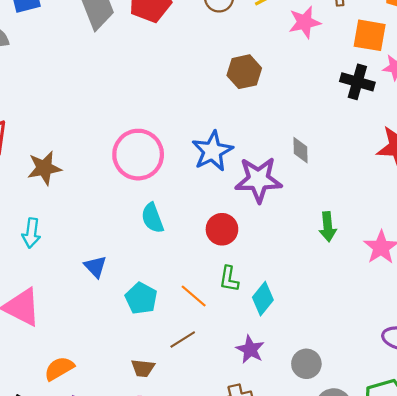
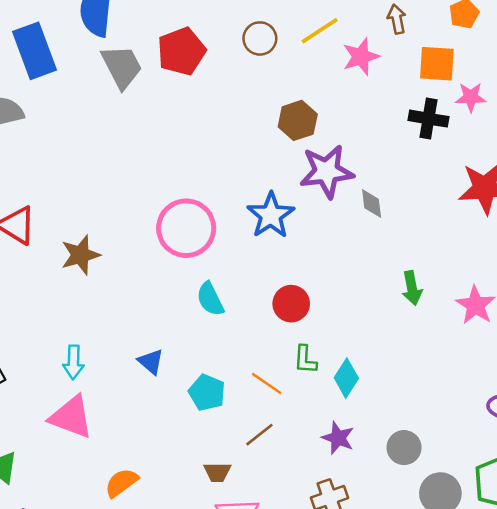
purple star: (258, 180) -> (327, 171), moved
cyan arrow: (31, 233) -> (73, 362), moved

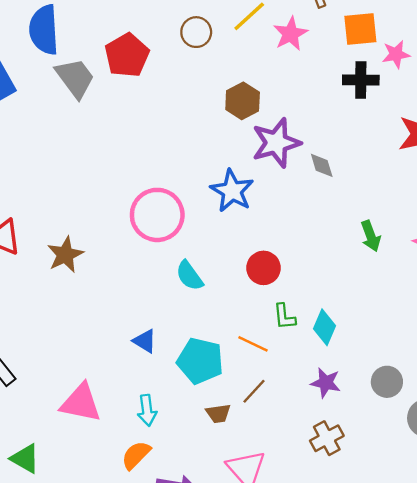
cyan arrow: (73, 362) -> (147, 410), moved
cyan pentagon: (207, 393) -> (200, 361), size x1.4
brown trapezoid: (217, 472) -> (218, 413), moved

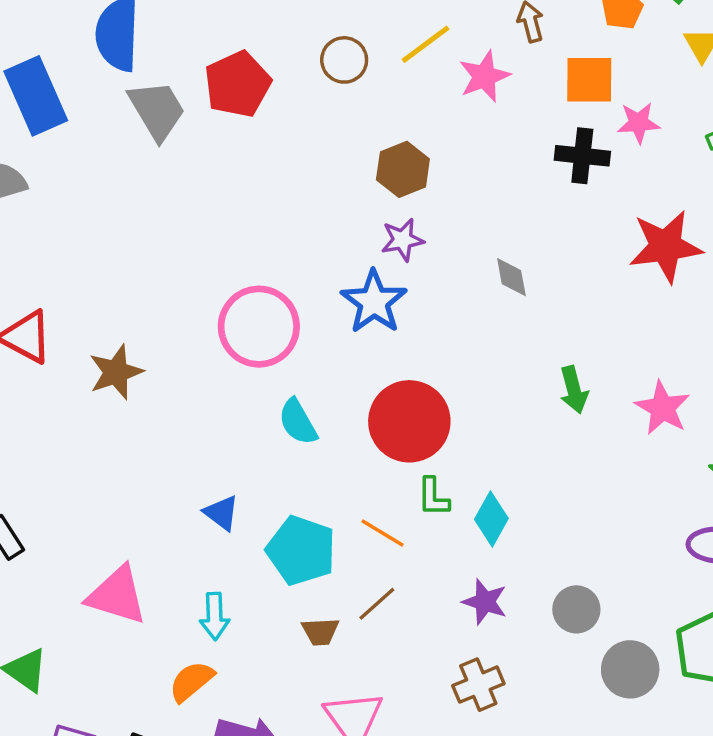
purple star: (276, 143) -> (402, 240), moved, size x0.6
red circle: (263, 268) -> (409, 421), size x1.6

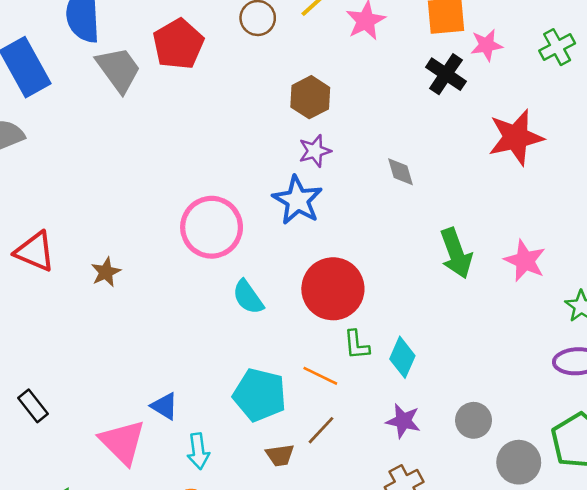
black cross: (582, 156) -> (446, 74), turned 33
brown star: (116, 372) -> (106, 272), size x0.7
green arrow: (574, 390) -> (456, 253), size x1.4
blue triangle: (221, 513) -> (164, 406), moved
pink triangle: (117, 595) -> (122, 442), turned 33

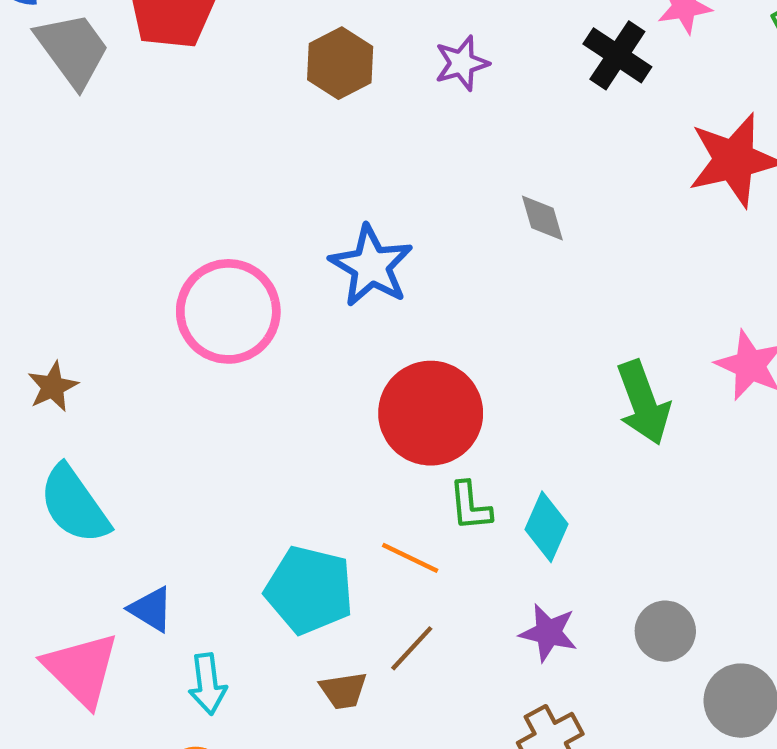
brown hexagon: (310, 97) -> (340, 63), moved
purple star: (315, 151) -> (462, 63), moved
green arrow: (456, 253) -> (643, 403), moved
cyan semicircle: (248, 297) -> (74, 505), moved, size x1.4

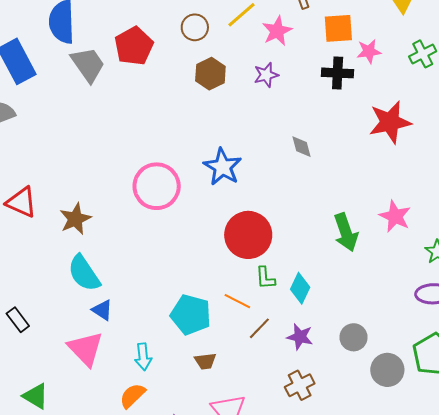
black cross: (617, 55) -> (338, 73), turned -32
brown star: (53, 387) -> (75, 219), size x1.4
blue triangle: (151, 609) -> (102, 310), moved
brown line: (412, 648) -> (259, 328), moved

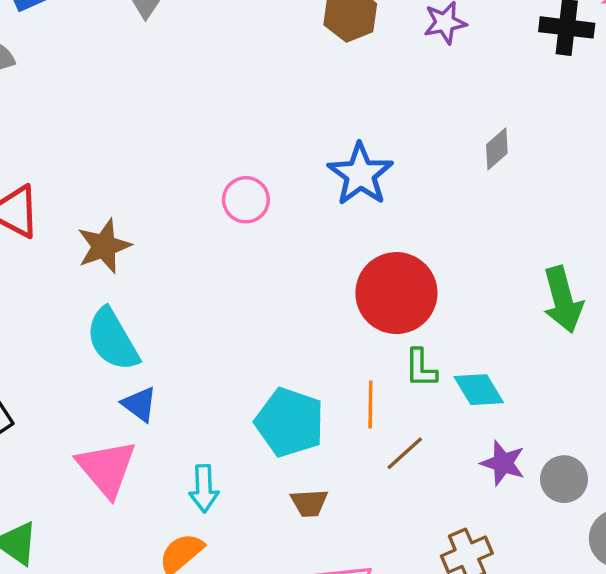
gray diamond: (301, 147) -> (497, 149), turned 60
pink circle: (157, 186) -> (246, 200), size x0.6
cyan diamond: (300, 288) -> (479, 390), turned -60
orange line: (237, 301) -> (370, 404), turned 60
purple star: (300, 337) -> (503, 463), moved

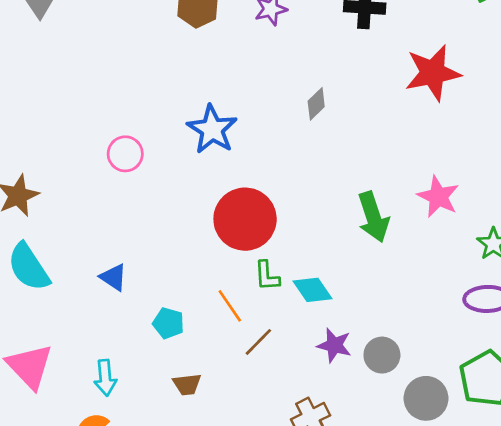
blue triangle: (139, 404) -> (113, 277), moved
orange line: (370, 404) -> (230, 306), turned -32
cyan pentagon: (290, 422) -> (168, 323), size x0.6

